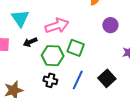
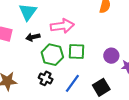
purple circle: (110, 25) -> (111, 56), moved
green square: (76, 48) -> (76, 51), turned -30

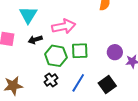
black cross: (46, 78) -> (51, 80), turned 32

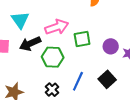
black arrow: (35, 40) -> (30, 44), size x1.5
green square: (80, 51) -> (82, 39), moved
black cross: (51, 80) -> (52, 90), moved

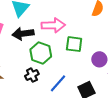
black cross: (52, 90) -> (32, 75), moved

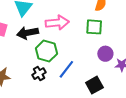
green square: (74, 44) -> (94, 27), moved
blue line: (58, 83) -> (66, 69), moved

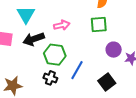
pink arrow: (57, 23) -> (62, 25), size x0.7
black cross: (39, 74) -> (50, 78), turned -32

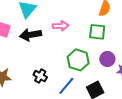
green hexagon: (55, 55) -> (78, 60), moved
blue line: (77, 70) -> (66, 86), moved

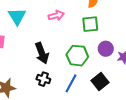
pink arrow: (61, 26) -> (56, 15), moved
black arrow: (31, 35) -> (42, 53), moved, turned -90

